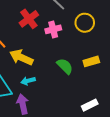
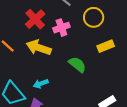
yellow arrow: (21, 57) -> (39, 48), moved
yellow rectangle: (91, 61) -> (106, 46), moved

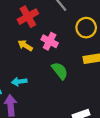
pink cross: (61, 28) -> (50, 41), moved, turned 35
yellow arrow: (39, 48) -> (25, 46), size x0.6

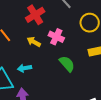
cyan arrow: (19, 82) -> (24, 68), moved

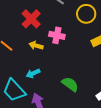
green semicircle: (67, 64) -> (70, 84), moved

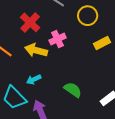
pink cross: (57, 35) -> (58, 39), turned -35
yellow arrow: (36, 46) -> (36, 50), size x1.5

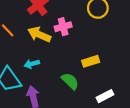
yellow rectangle: (102, 43) -> (91, 61), moved

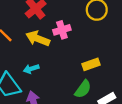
green semicircle: (70, 81) -> (83, 89), moved, turned 84

